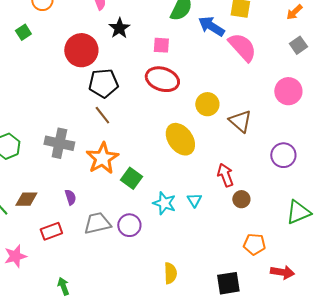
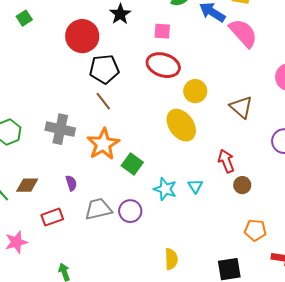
yellow circle: (207, 104) -> (195, 91), moved

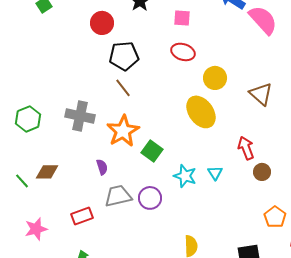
red circle: (82, 36) -> (102, 23), size x0.7
red ellipse: (163, 65) -> (183, 52), size x0.7
purple semicircle: (71, 183) -> (102, 167), moved
red rectangle: (52, 217) -> (82, 216), moved
orange pentagon: (255, 230) -> (275, 217), turned 30

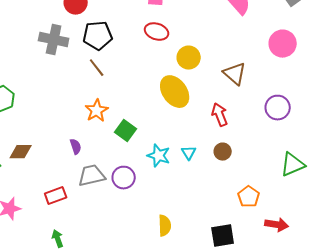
gray cross: (80, 116) -> (54, 40), moved
orange star: (123, 131) -> (97, 111), size x0.7
red arrow: (246, 148) -> (220, 115), moved
brown circle: (262, 172) -> (223, 152), moved

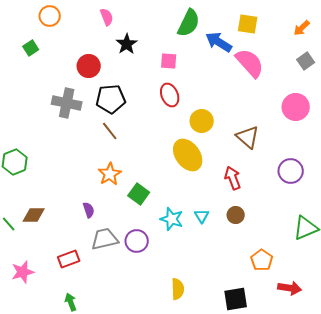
red ellipse: (157, 32) -> (170, 95), turned 50

